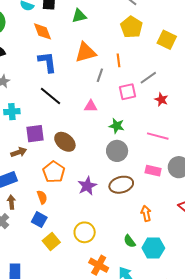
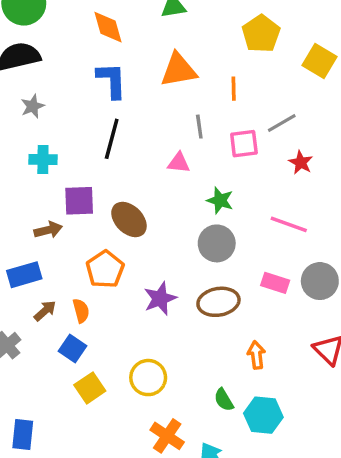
gray line: (100, 75) -> (199, 127), moved, turned -32
black line: (51, 96) -> (112, 139), turned 60
brown arrow: (11, 202) -> (45, 311), moved, turned 48

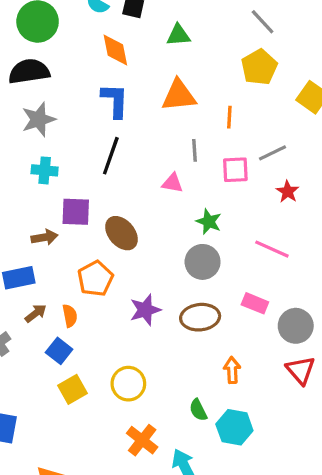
gray star: (33, 106) -> (39, 119), size x1.5
gray circle: (320, 281) -> (296, 326), moved

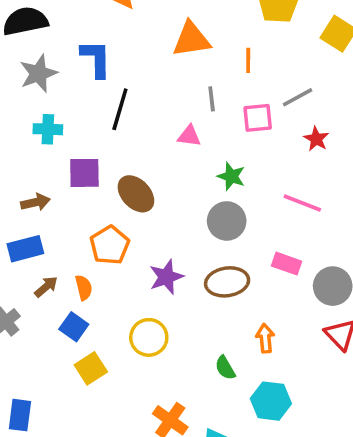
blue L-shape: (115, 101) -> (96, 59), moved
brown arrow: (45, 237) -> (35, 202), moved
yellow circle: (128, 384) -> (149, 337), moved
green semicircle: (198, 410) -> (225, 368), moved

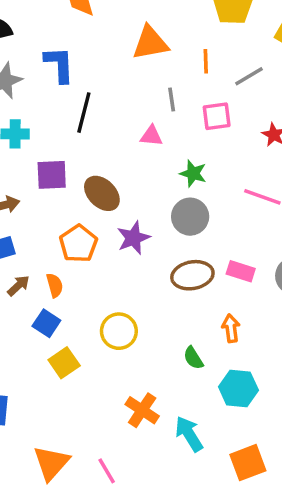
gray line: (298, 97) -> (249, 76), moved
pink rectangle: (287, 264) -> (241, 271), moved
purple star: (166, 277) -> (133, 238), moved

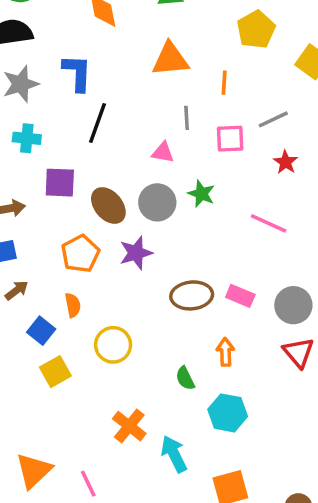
gray line: (249, 76) -> (273, 119), moved
gray circle: (190, 217) -> (157, 202), moved
orange semicircle: (55, 285) -> (73, 305), moved

